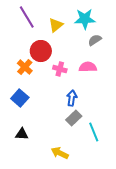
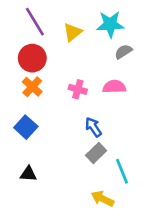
red circle: (41, 51) -> (32, 58), moved
blue arrow: (72, 98) -> (93, 127), turned -42
yellow arrow: (60, 153) -> (103, 199), moved

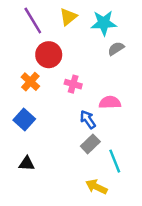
yellow triangle: (73, 32) -> (68, 17), moved
red circle: (32, 58) -> (49, 55), moved
pink semicircle: (114, 87) -> (110, 102), moved

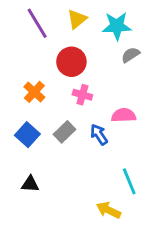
red circle: (49, 55) -> (71, 62), moved
gray rectangle: (90, 144) -> (65, 132), moved

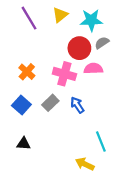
red circle: (71, 62) -> (79, 48), moved
pink cross: (82, 95) -> (64, 74), size x1.5
pink semicircle: (124, 115) -> (93, 68), moved

